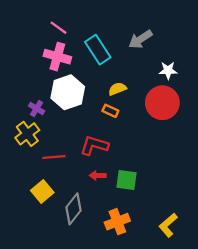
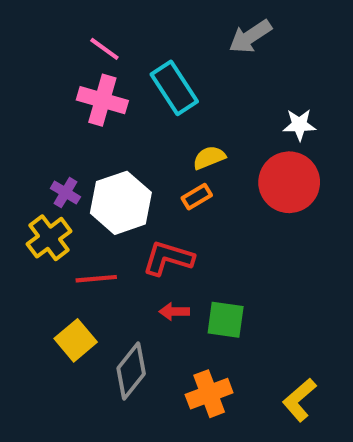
gray arrow: (140, 39) -> (250, 37), moved
white hexagon: (68, 92) -> (121, 203), moved
orange rectangle: (110, 111) -> (197, 197), turned -56

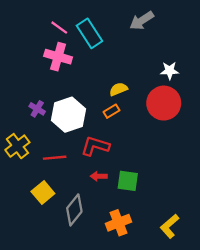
cyan rectangle: (174, 88) -> (89, 33), moved
yellow cross: (49, 238) -> (17, 146), moved

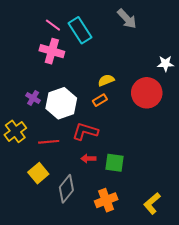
gray arrow: (142, 21) -> (127, 19), turned -100
white star: (170, 71) -> (166, 64), moved

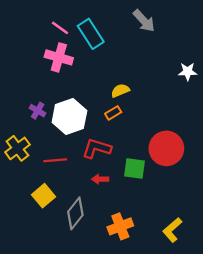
red circle: (147, 93) -> (166, 148), moved
green square: (114, 163) -> (134, 168), moved

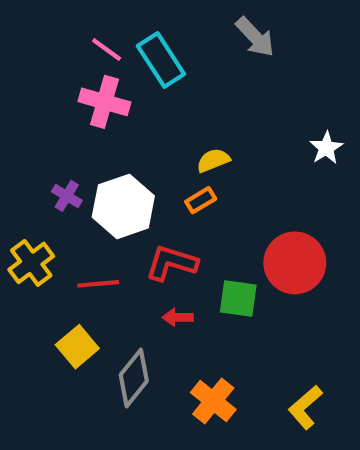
white star: (188, 72) -> (326, 148), moved, turned -30
orange cross: (120, 226) -> (213, 401), turned -30

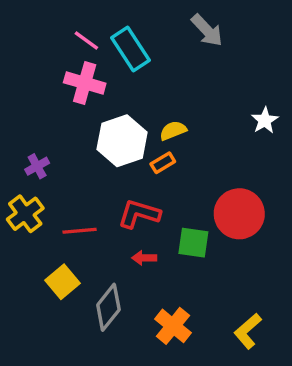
purple cross: (67, 196) -> (37, 166), moved, turned 30
white hexagon: (123, 206) -> (122, 141), moved

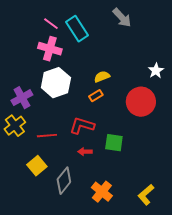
white hexagon: (122, 141) -> (56, 83), moved
purple cross: (37, 166) -> (22, 98), size x1.5
red circle: (239, 214) -> (141, 102), moved

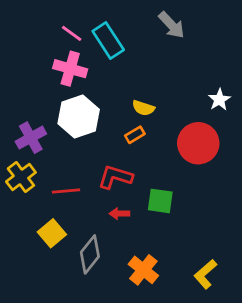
yellow semicircle: (102, 77) -> (143, 108), turned -140

